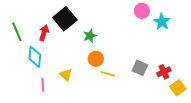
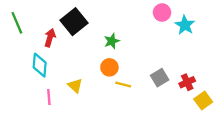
green line: (17, 32) -> (17, 23), moved
green star: (90, 36) -> (112, 41), moved
gray square: (140, 68) -> (160, 78), turned 35

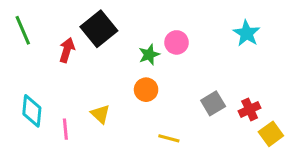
pink circle: (162, 13) -> (177, 42), moved
cyan diamond: (40, 65) -> (32, 111), moved
yellow line: (123, 85) -> (169, 138), moved

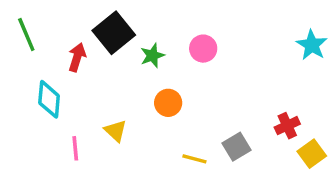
cyan star: (247, 33) -> (312, 45), moved
green star: (149, 55) -> (152, 56), moved
gray square: (213, 103) -> (236, 147), moved
cyan diamond: (32, 111) -> (49, 99), moved

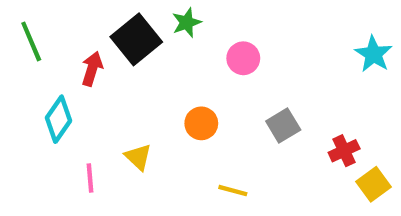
green star: (152, 56) -> (187, 23), moved
cyan diamond: (49, 99) -> (58, 119), turned 30
gray square: (236, 147) -> (283, 125), moved

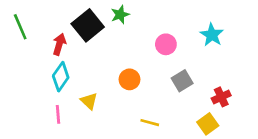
cyan star: (373, 54) -> (212, 35), moved
pink circle: (243, 58) -> (166, 44), moved
cyan diamond: (58, 119) -> (61, 77), moved
yellow square: (373, 184) -> (208, 124), moved

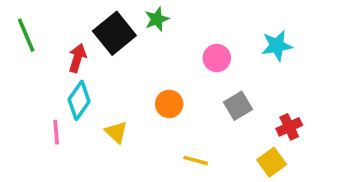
cyan star: (212, 35) -> (277, 46), turned 30
pink line: (58, 114) -> (56, 132), moved

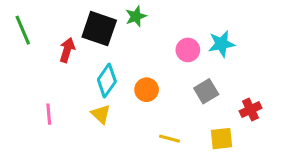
black square: (114, 33) -> (99, 29), turned -32
cyan star: (277, 46) -> (221, 44), moved
cyan diamond: (79, 100) -> (107, 81), moved
yellow square: (272, 162) -> (221, 139), moved, turned 30

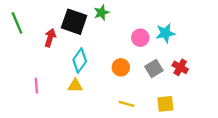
orange circle: (147, 90) -> (121, 67), moved
red cross: (250, 110) -> (180, 67), moved, turned -35
yellow triangle: (101, 114) -> (75, 86), turned -42

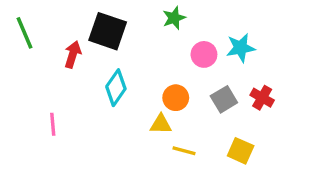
green star: (101, 13) -> (174, 18), moved
yellow triangle: (75, 86) -> (161, 124), moved
yellow square: (165, 104) -> (241, 151), turned 30

